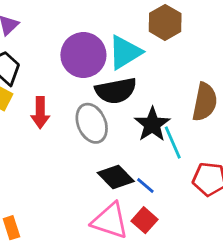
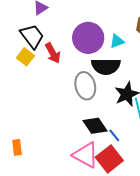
cyan triangle: (125, 52) -> (117, 41), size x0.6
red arrow: (40, 113) -> (53, 53), moved, turned -40
red square: (145, 220) -> (109, 159), size x1.5

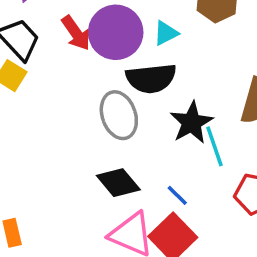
red arrow: (53, 53) -> (76, 33), moved
black diamond: (95, 126) -> (118, 183), moved

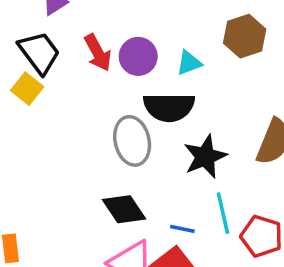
purple circle: (116, 32) -> (138, 56), size x0.7
cyan line: (214, 146) -> (223, 213), moved
blue line: (177, 195) -> (182, 229), turned -40

